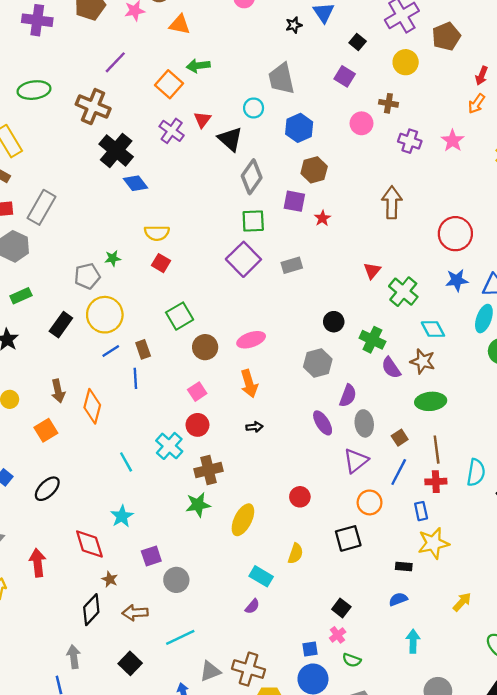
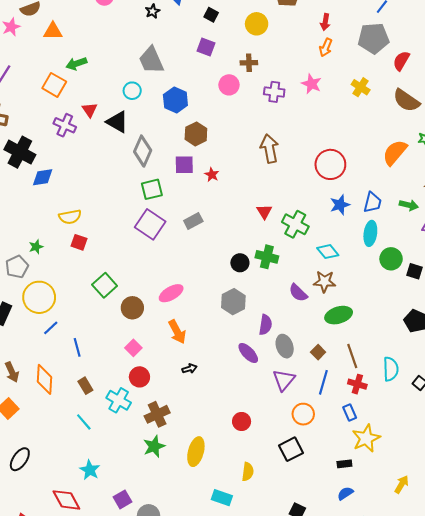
blue diamond: (136, 183) -> (43, 177), turned -50
green cross: (372, 340) -> (267, 257), moved
brown rectangle: (143, 349) -> (85, 386), moved
red cross: (436, 482) -> (357, 384), turned 30

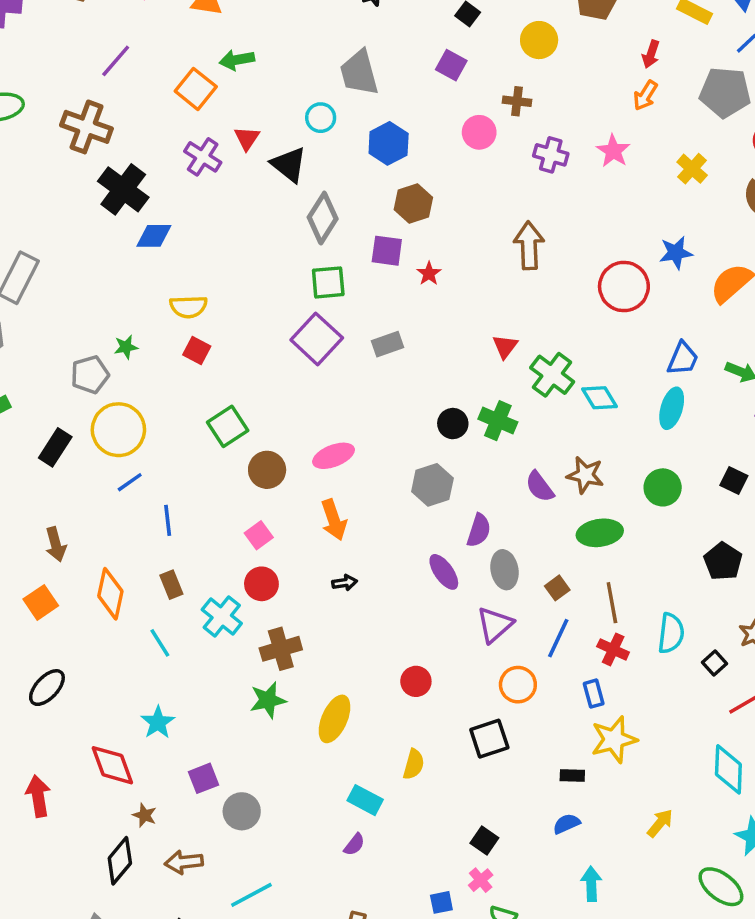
blue star: (340, 205) -> (676, 253), moved
cyan diamond: (328, 252) -> (599, 398), moved
green circle: (391, 259) -> (663, 487), moved
orange diamond: (44, 379) -> (110, 594), moved

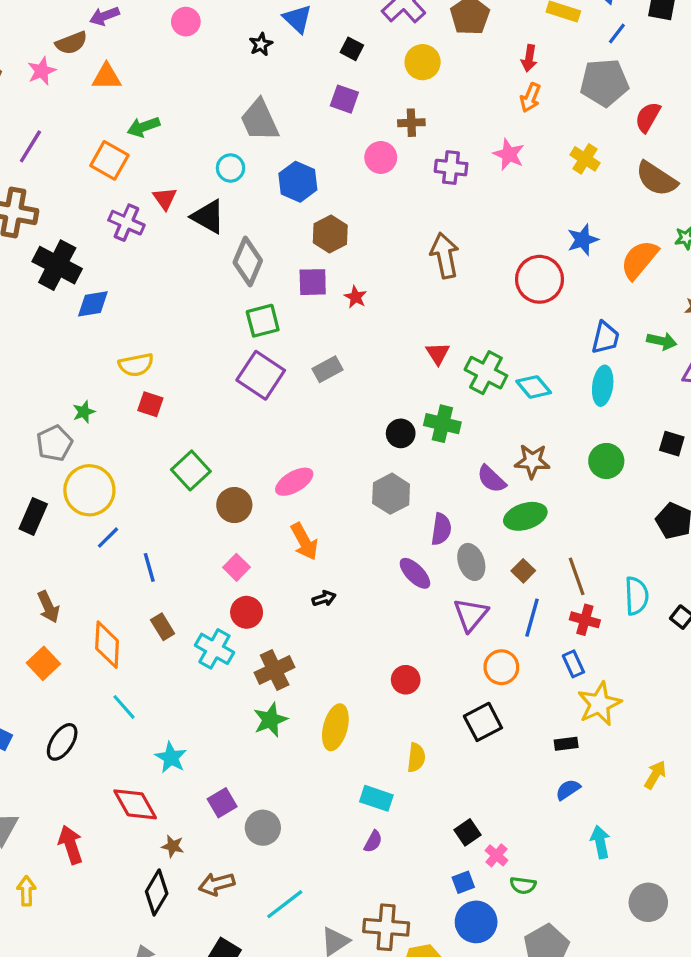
green ellipse: (600, 533) -> (525, 516), moved
cyan line: (160, 643) -> (124, 707), moved
black square: (484, 841) -> (468, 832), moved, turned 30

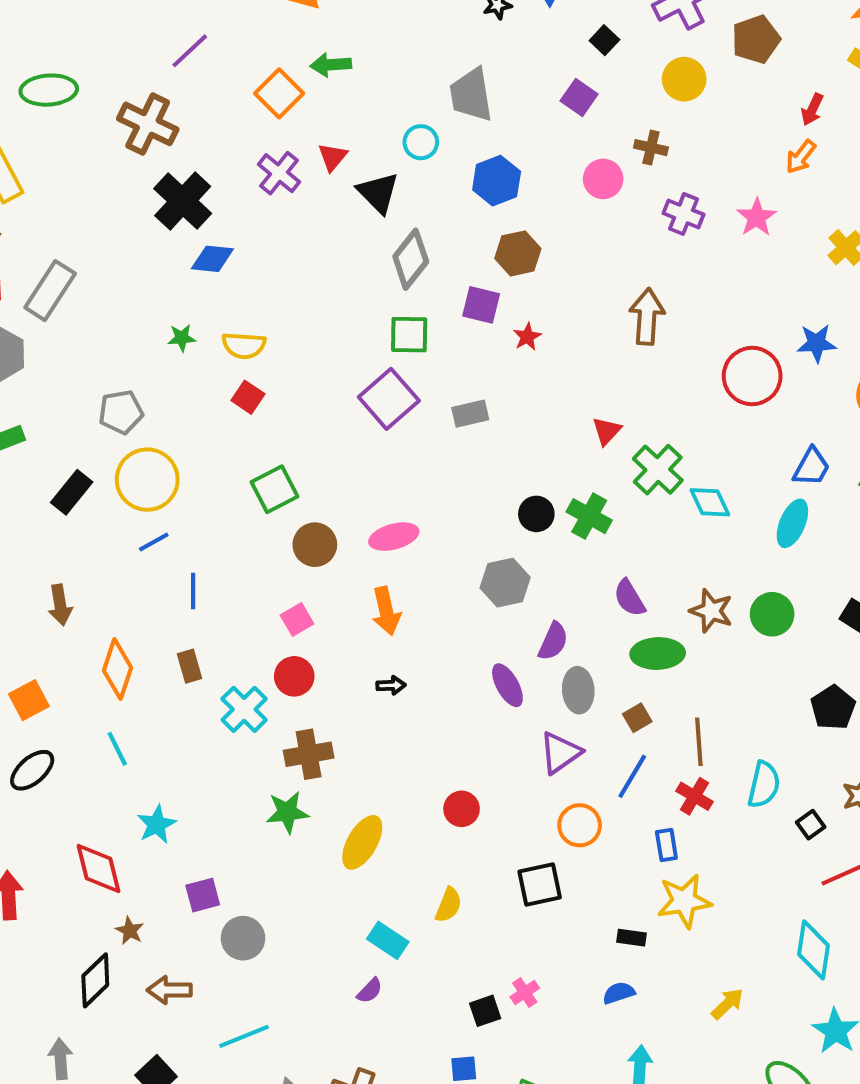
green star: (84, 412) -> (182, 338), moved
brown star: (532, 461) -> (711, 611), moved
orange square: (43, 663) -> (29, 700), moved
pink cross: (496, 855) -> (525, 993), moved

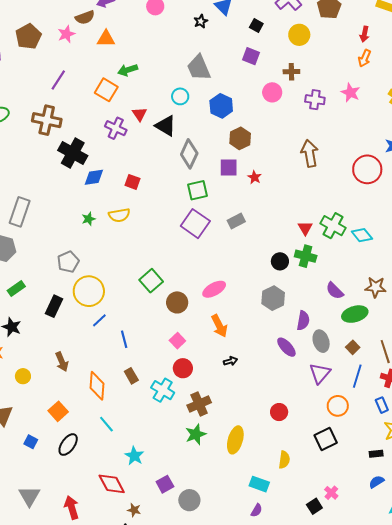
red square: (248, 397) -> (132, 182), moved
red triangle: (607, 431) -> (305, 228), moved

